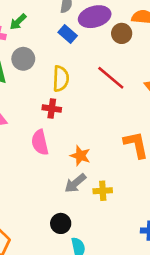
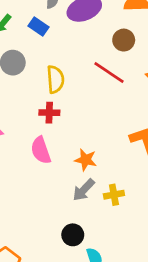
brown circle: (122, 33) -> (124, 40), moved
blue rectangle: (68, 34) -> (39, 26), moved

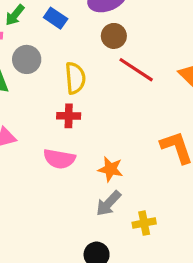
brown circle: (124, 40) -> (114, 36), moved
pink semicircle: (41, 150) -> (59, 159), turned -60
yellow cross: (114, 195) -> (144, 223), moved

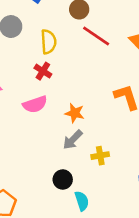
red cross: (69, 116) -> (43, 71), turned 30
pink semicircle: (59, 159) -> (35, 104), turned -30

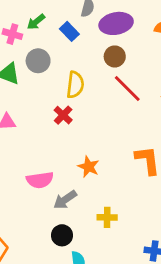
pink semicircle: (35, 104) -> (40, 180), moved
gray arrow: (73, 140) -> (65, 200), moved

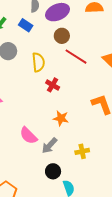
red cross: (63, 115) -> (53, 85), moved
pink semicircle: (40, 180) -> (28, 136), turned 66

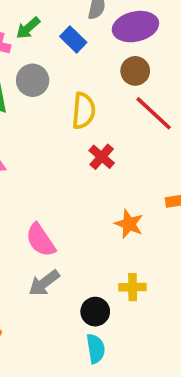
orange star: (61, 118) -> (129, 224), moved
gray arrow: (49, 146) -> (44, 283), moved
black circle: (53, 171) -> (95, 312), moved

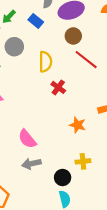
gray arrow: (44, 283) -> (31, 164), turned 30

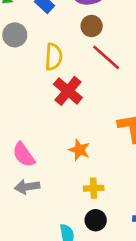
red cross: (58, 87) -> (68, 91), size x1.5
orange star: (78, 125) -> (79, 150), moved
black circle: (63, 178) -> (96, 220), moved

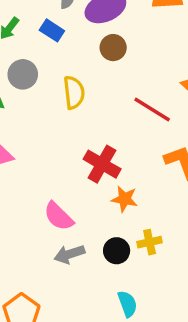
red line: (106, 57) -> (152, 109), moved
red cross: (68, 91) -> (102, 164), moved
black circle: (96, 220) -> (117, 251), moved

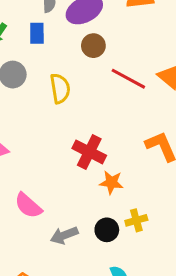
blue rectangle: (52, 30) -> (37, 33), turned 60
red line: (152, 109) -> (128, 79), moved
pink semicircle: (59, 216) -> (28, 206), moved

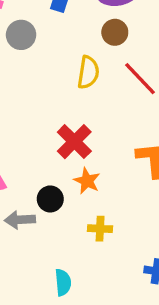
yellow semicircle: (60, 88) -> (88, 72), moved
black circle: (107, 230) -> (50, 199), moved

